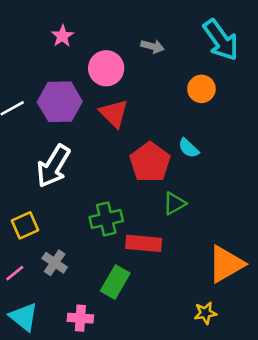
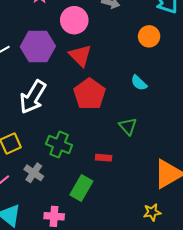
red pentagon: (150, 162) -> (89, 94), moved
green triangle: (174, 204) -> (128, 126), turned -42
green cross: (106, 219) -> (59, 145), moved, turned 35
red rectangle: (144, 243) -> (104, 158), size x0.6

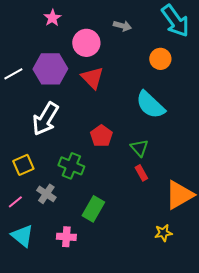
cyan semicircle: (139, 83) -> (150, 105), size x1.8
red pentagon: (89, 94) -> (101, 136), moved, size x0.7
red rectangle: (104, 158) -> (141, 173), moved, turned 56

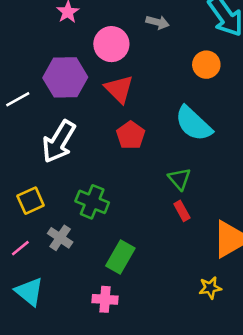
white line: (13, 74) -> (18, 99), moved
red pentagon: (101, 136) -> (131, 135), moved
pink cross: (66, 237) -> (105, 299), moved

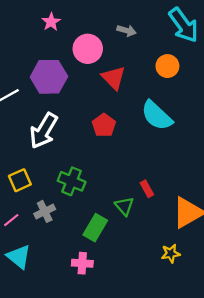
red triangle: (119, 89) -> (114, 78), moved
green triangle: (179, 179) -> (124, 206), moved
gray cross: (60, 238) -> (45, 211), turned 30

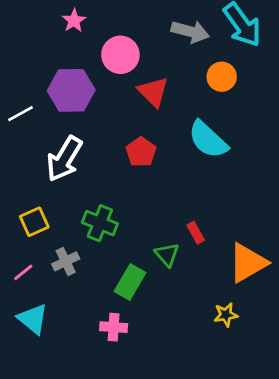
gray arrow: (127, 30) -> (190, 32), moved, size x1.5

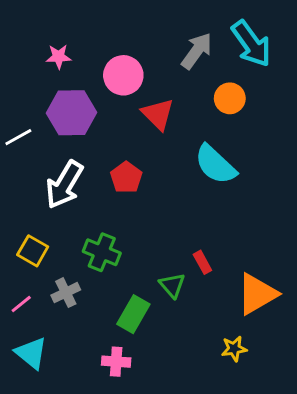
pink star: (74, 21) -> (59, 57), moved, turned 30
gray arrow: (190, 32) -> (197, 51), turned -69
red pentagon: (141, 152) -> (126, 177), moved
yellow square: (34, 222) -> (33, 251), turned -36

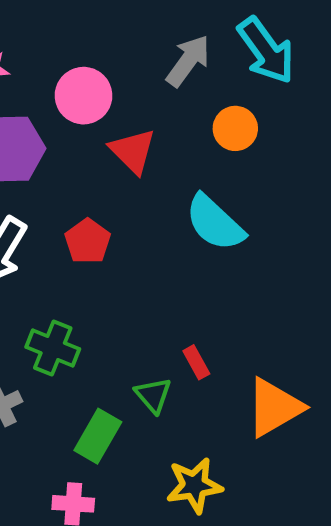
yellow star: (234, 349) -> (194, 485), moved, size x1.5

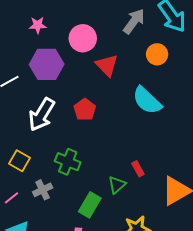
green triangle: (153, 395) -> (117, 185), turned 30

